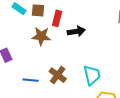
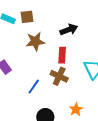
red rectangle: (57, 18) -> (62, 55), moved
blue line: (31, 80) -> (34, 87), turned -49

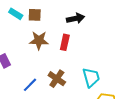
black arrow: (69, 30) -> (76, 18), moved
red rectangle: (62, 55) -> (65, 42), moved

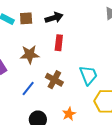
black arrow: (76, 18) -> (54, 18), moved
brown star: (39, 40) -> (30, 54), moved

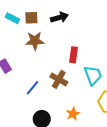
red rectangle: (59, 43) -> (73, 55), moved
brown star: (30, 54) -> (35, 41), moved

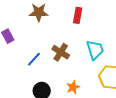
red rectangle: (73, 55) -> (78, 15), moved

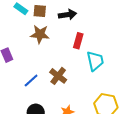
cyan trapezoid: (95, 50) -> (95, 61), moved

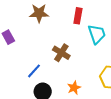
blue line: (31, 80) -> (34, 71), moved

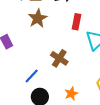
brown star: (39, 13) -> (38, 18), turned -30

